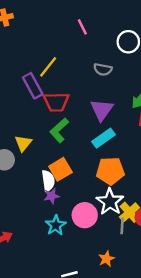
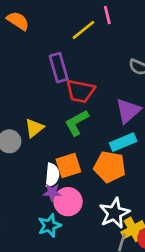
pink line: (82, 27) -> (107, 15), moved
yellow line: (48, 67) -> (83, 30), moved
orange pentagon: (110, 171) -> (110, 167), moved
pink circle: (85, 215) -> (68, 202), moved

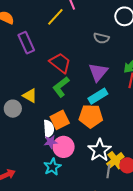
purple rectangle: (59, 68) -> (26, 43), moved
red trapezoid: (80, 91) -> (60, 63), turned -145
yellow triangle: (34, 128) -> (30, 96), turned -42

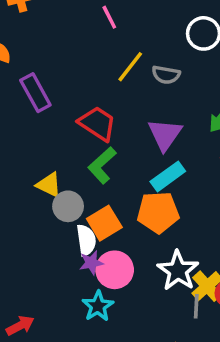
yellow line: (55, 17) -> (130, 67), moved
gray circle: (13, 109) -> (68, 206), moved

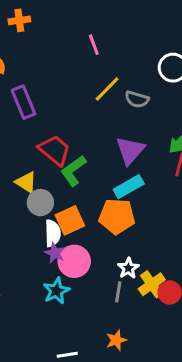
red trapezoid: (97, 123) -> (55, 150), moved
purple star: (91, 263) -> (55, 253), turned 30
white star: (178, 271) -> (128, 268), size x0.6
gray line: (196, 306) -> (118, 292), moved

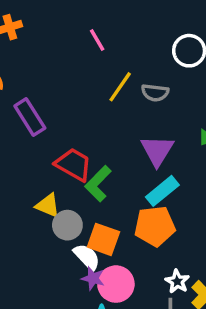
orange square: (70, 220) -> (103, 239), turned -36
white semicircle: (53, 233) -> (87, 257), turned -32

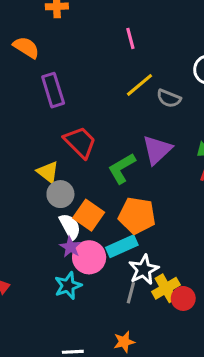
green L-shape: (98, 184) -> (122, 168), moved
cyan rectangle: (162, 191) -> (122, 246), moved
white star: (177, 281) -> (144, 270), size x1.4

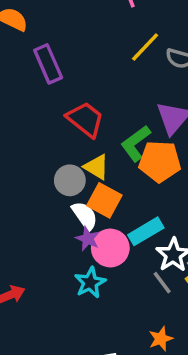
yellow triangle: (48, 172) -> (96, 167), moved
orange pentagon: (137, 216) -> (160, 161), moved
gray line: (131, 293) -> (162, 283), turned -45

